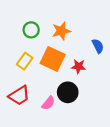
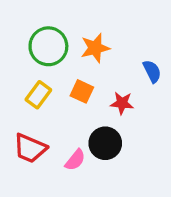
green circle: (31, 30) -> (48, 46), size x1.5
orange square: (53, 59) -> (82, 91), size x0.6
red trapezoid: (19, 96) -> (30, 148), turned 55

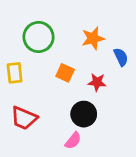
orange star: (95, 48) -> (93, 38), moved
yellow rectangle: (38, 95) -> (15, 73), moved, turned -42
pink semicircle: (75, 160) -> (73, 141), moved

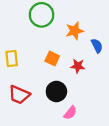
green circle: (39, 37) -> (42, 15), moved
black circle: (84, 114) -> (56, 92), moved
pink semicircle: (73, 141) -> (70, 113), moved

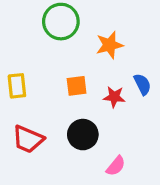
blue semicircle: (97, 46) -> (142, 84), moved
orange square: (52, 58) -> (77, 86), turned -32
pink semicircle: (70, 113) -> (116, 166), moved

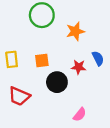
orange square: (77, 86) -> (42, 61), moved
black circle: (83, 135) -> (57, 82), moved

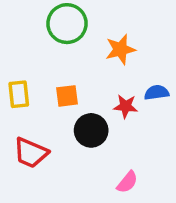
blue semicircle: (98, 58) -> (157, 92), turned -72

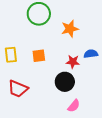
black circle: (91, 130) -> (65, 82), moved

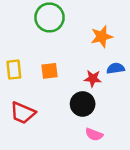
orange star: (70, 29) -> (102, 37), moved
pink semicircle: (74, 106) -> (94, 134), turned 72

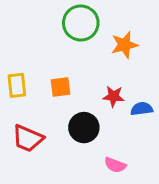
green circle: (49, 17) -> (81, 23), moved
blue semicircle: (116, 68) -> (142, 109), moved
black circle: (83, 104) -> (84, 128), moved

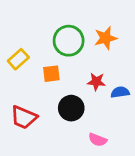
green circle: (81, 23) -> (69, 41), moved
yellow rectangle: (17, 85) -> (18, 59), moved, turned 54

